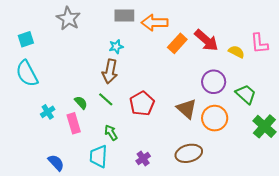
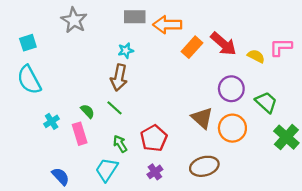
pink L-shape: (259, 43) -> (281, 47), turned 95
red pentagon: (142, 104) -> (154, 138), moved
cyan trapezoid: (99, 156) -> (107, 170), turned 30

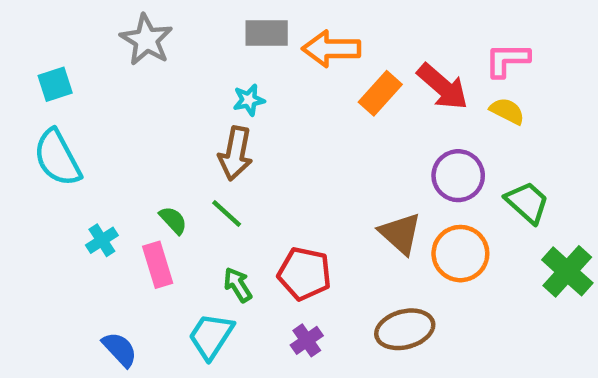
pink L-shape: (281, 47) -> (507, 60), moved
red pentagon: (154, 138) -> (305, 274), turned -30

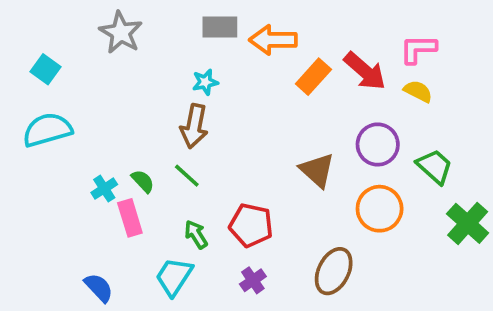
cyan square: (55, 84) -> (46, 69), turned -36
cyan semicircle: (57, 158) -> (47, 130), turned 102
brown triangle: (400, 234) -> (317, 170), moved
cyan cross: (102, 240) -> (104, 189), moved
brown ellipse: (405, 329) -> (334, 271), turned -48

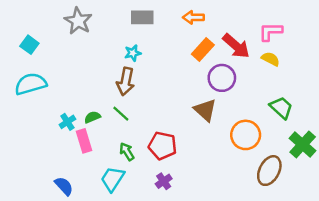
orange arrow: (273, 40) -> (193, 17), moved, size x0.7
purple circle: (378, 144) -> (222, 78), moved
green semicircle: (143, 181) -> (92, 117), turned -70
brown ellipse: (334, 271) -> (269, 171), moved

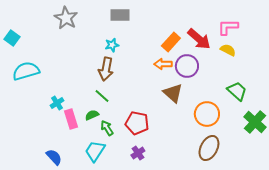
orange arrow: (193, 17) -> (163, 64), moved
cyan square: (29, 45) -> (12, 38), moved
green semicircle: (92, 117) -> (92, 115), moved
brown ellipse: (269, 171) -> (209, 148), moved

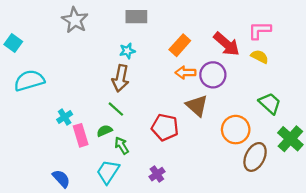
orange rectangle: (171, 42) -> (180, 45), moved
red pentagon: (137, 123) -> (165, 127), moved
brown ellipse: (209, 148) -> (255, 157), moved

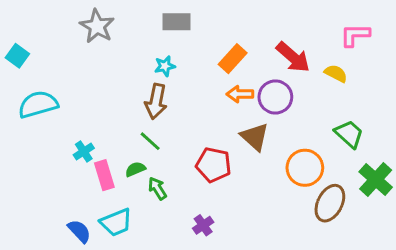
pink L-shape: (260, 30) -> (355, 35), moved
cyan trapezoid: (108, 172) -> (116, 222), moved, turned -145

